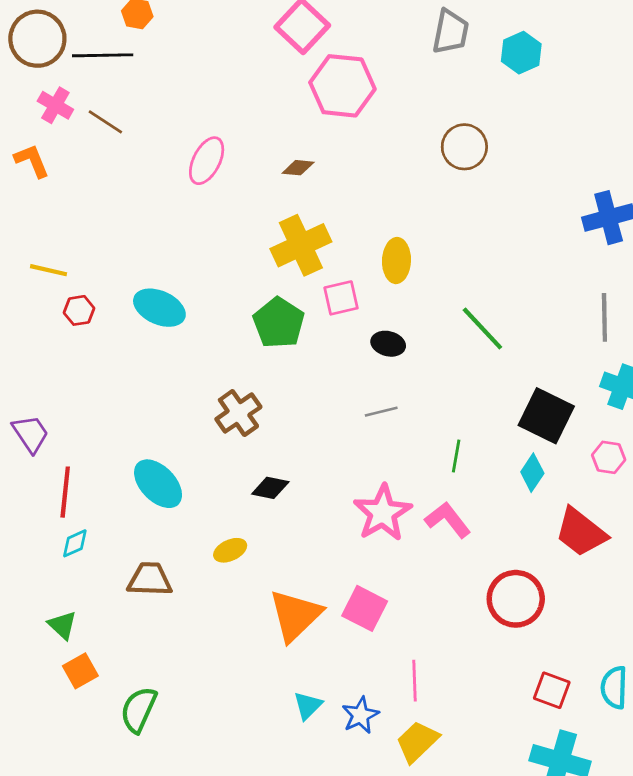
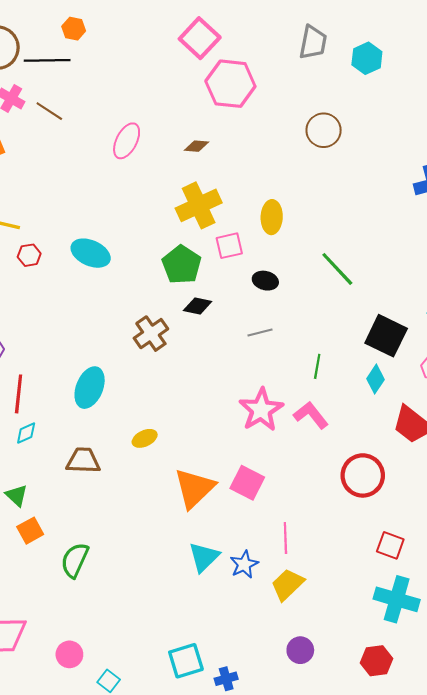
cyan ellipse: (158, 484) -> (90, 388), turned 66
black diamond: (270, 488) -> (198, 306), moved
cyan triangle: (308, 706) -> (204, 557), size x1.4

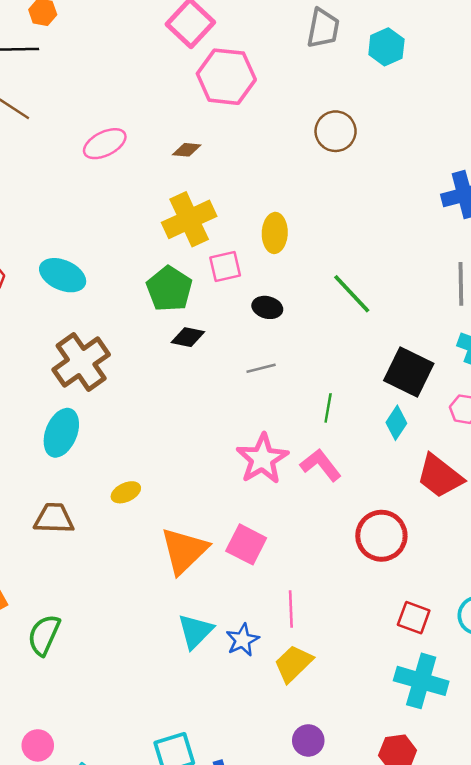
pink ellipse: (127, 141) -> (105, 144), turned 36
brown cross: (151, 334) -> (81, 362), moved, size x1.4

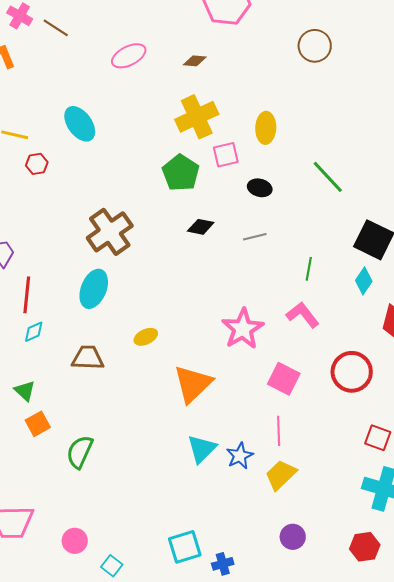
cyan ellipse: (63, 275) -> (80, 124), moved, turned 30
black diamond: (188, 337) -> (201, 227), moved
pink star: (262, 459) -> (243, 329), moved
pink square: (246, 544) -> (284, 379), moved

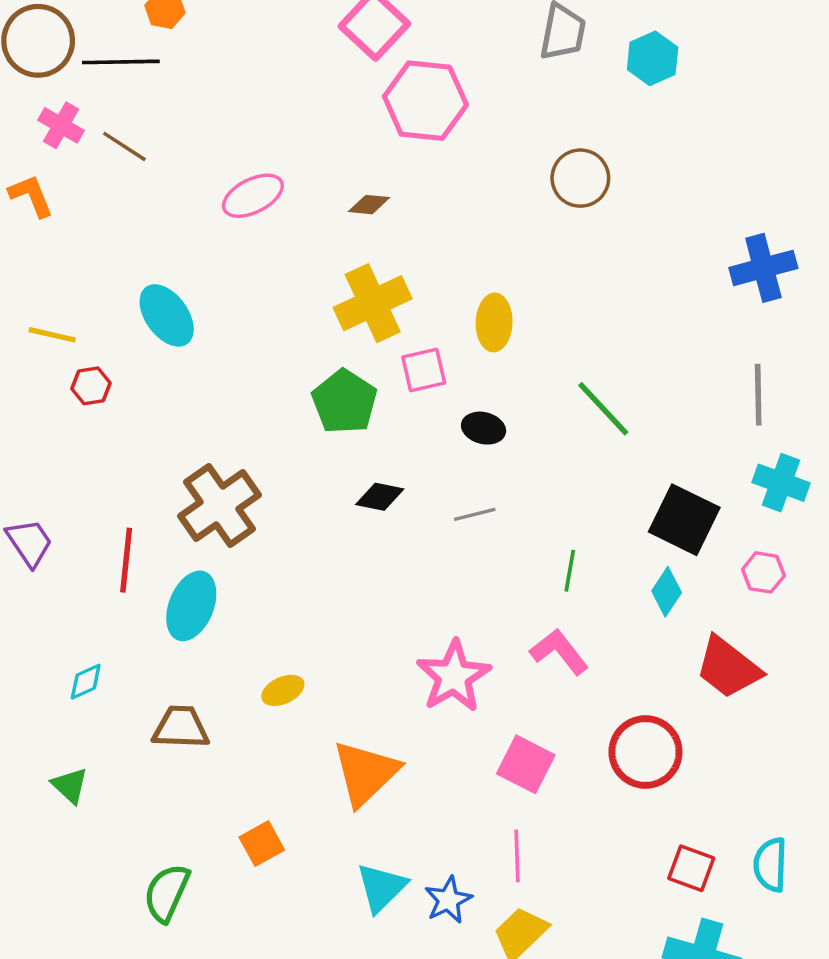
red line: (27, 295) -> (126, 560), moved
orange square: (38, 424) -> (262, 844), moved

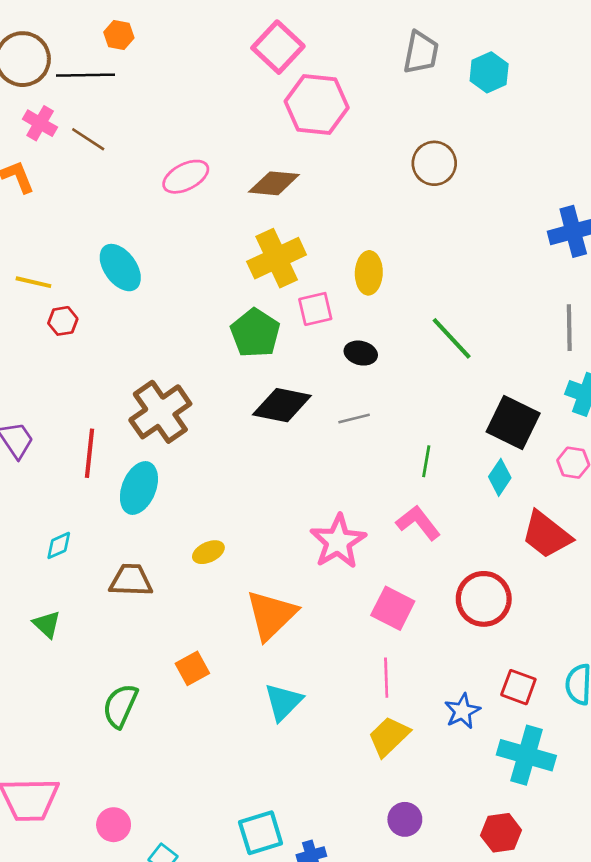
brown diamond: (369, 205) -> (274, 183), size x1.6
black diamond: (380, 497) -> (282, 405), size x1.6
blue star: (448, 900) -> (462, 711), moved

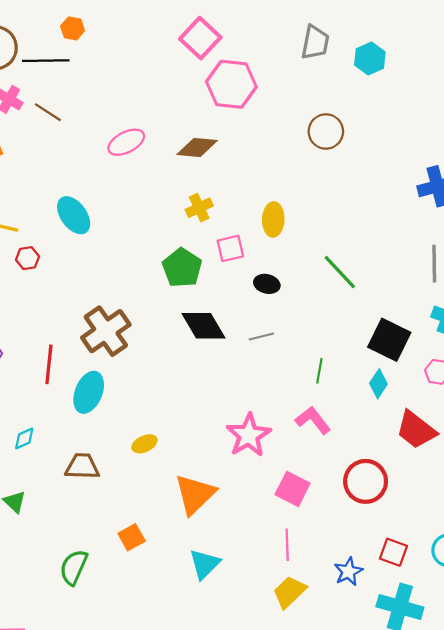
yellow cross: (277, 258) -> (199, 208), size x0.6
black diamond: (282, 405) -> (204, 326), turned 48

